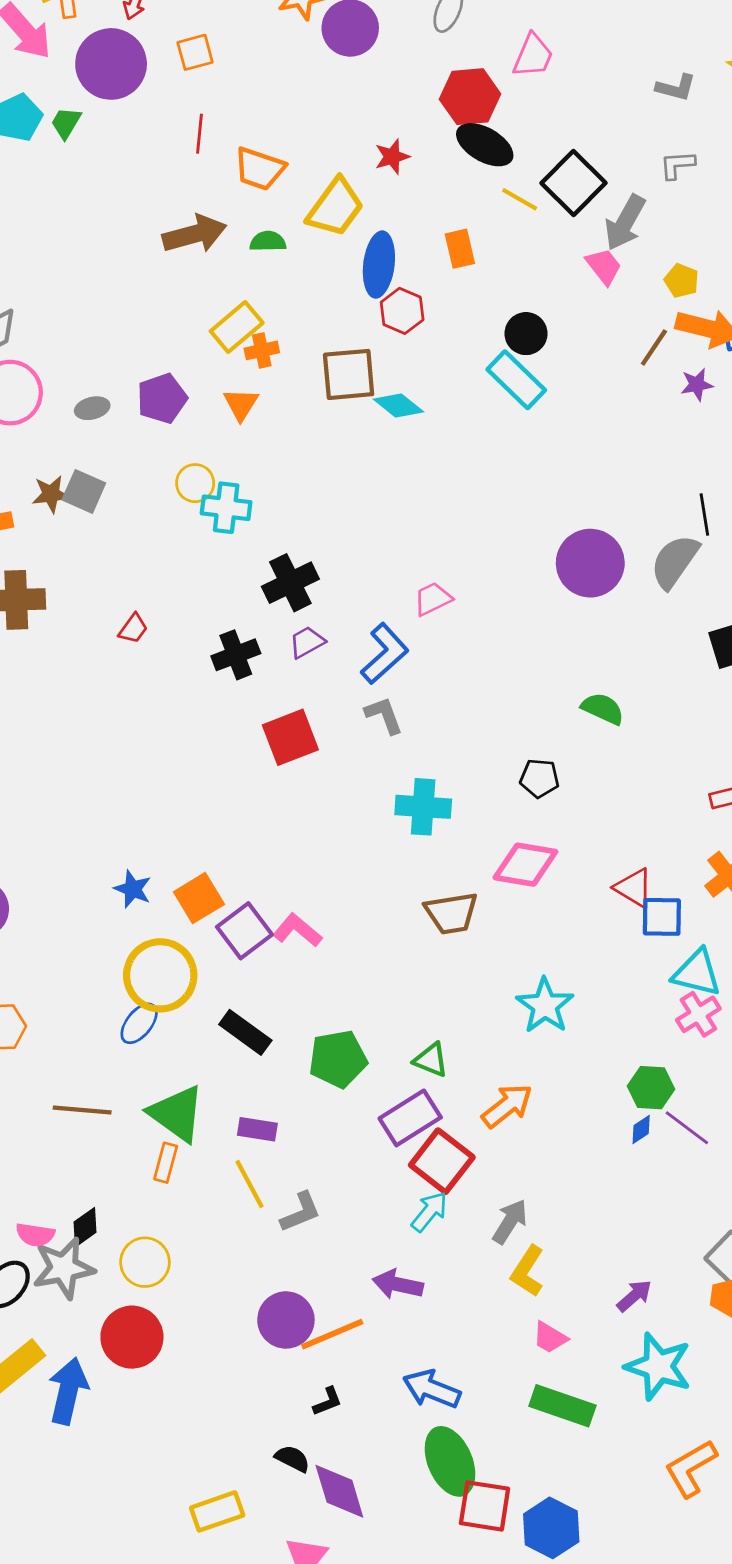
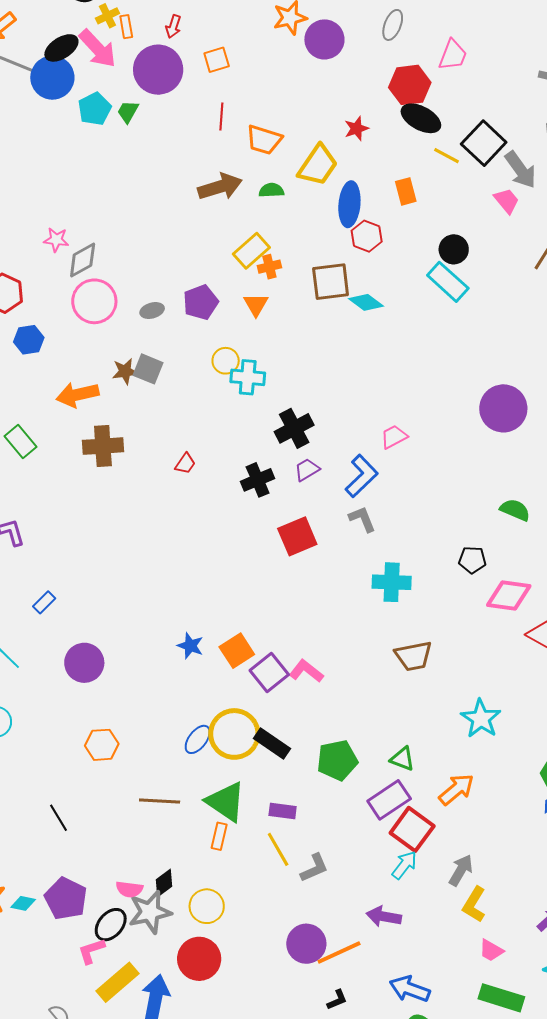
gray arrow: (625, 223) -> (521, 170), turned -63
pink diamond: (525, 865) -> (509, 595), moved
yellow circle: (160, 975) -> (234, 734), moved

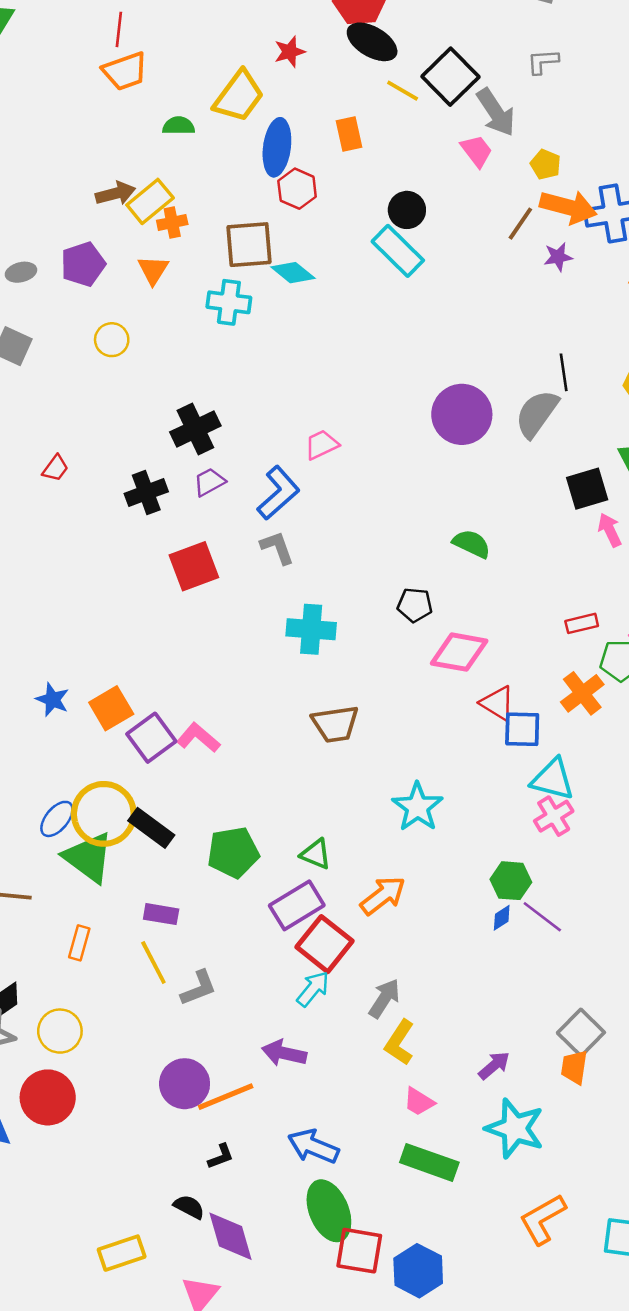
orange trapezoid: (264, 140) -> (125, 71), moved, turned -39
brown arrow: (220, 187) -> (116, 193), moved, size x0.7
cyan cross: (248, 377) -> (229, 302), moved
green triangle: (226, 802) -> (88, 857), moved

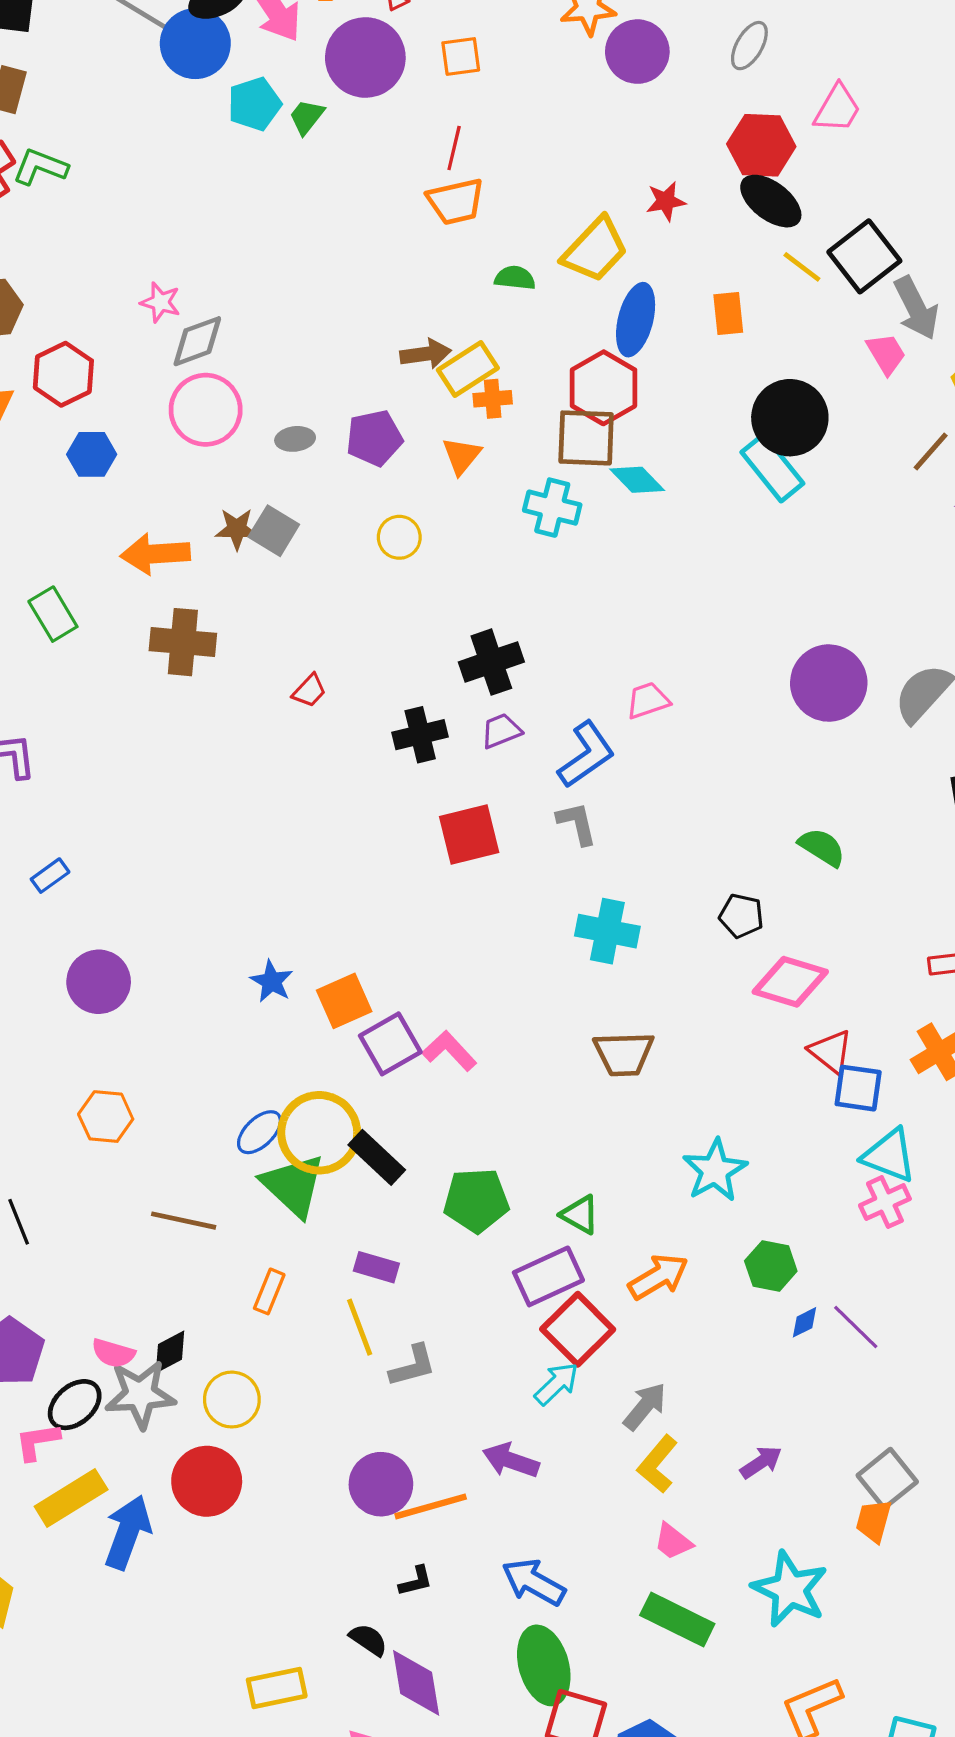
red hexagon: (297, 189) -> (604, 388), moved, size x1.4
black circle: (407, 210) -> (790, 418), size x1.6
green hexagon: (511, 881) -> (771, 1266), moved
purple arrow: (494, 1065) -> (761, 1462), moved

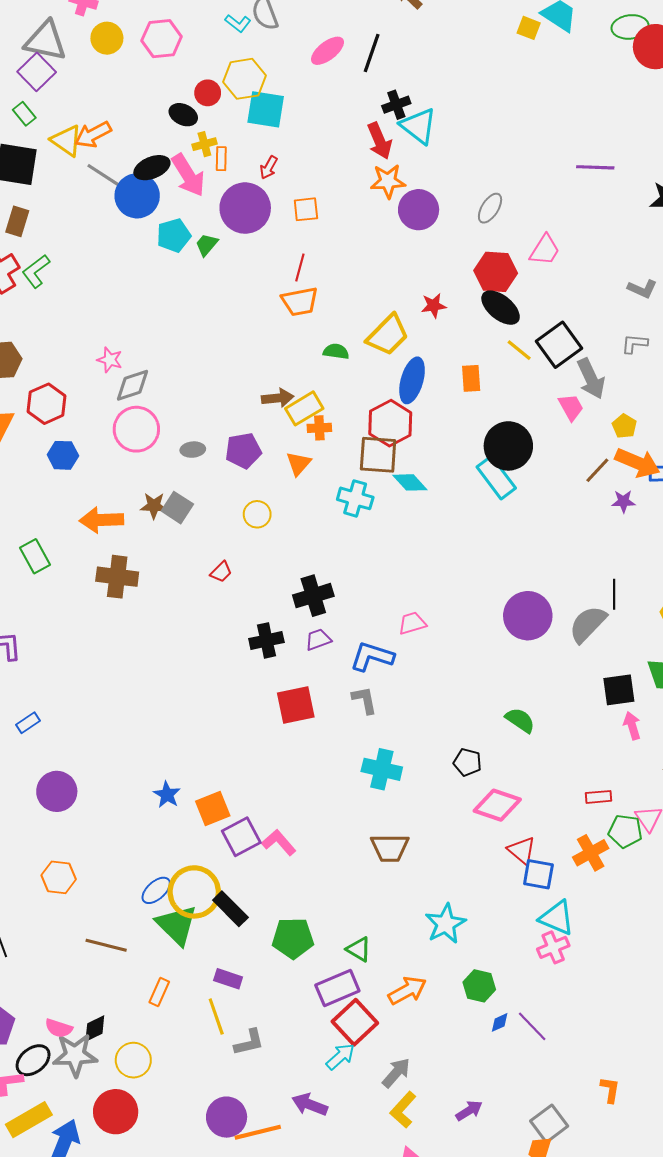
green L-shape: (40, 167) -> (36, 271), turned -60
red trapezoid: (309, 691) -> (221, 572), moved
blue L-shape: (586, 755) -> (372, 657), turned -129

